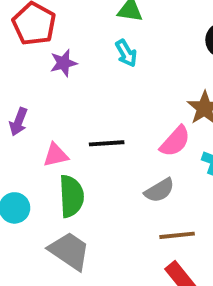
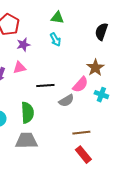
pink triangle: (56, 155) -> (19, 68), moved
gray semicircle: (159, 190) -> (66, 101), moved
gray trapezoid: (69, 251) -> (26, 141), turned -35

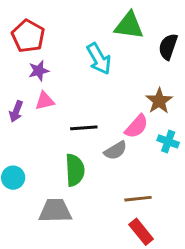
green triangle: (57, 18) -> (129, 26), moved, size x1.5
cyan arrow: (55, 40) -> (99, 59), size x1.5
purple star: (23, 45) -> (39, 71), moved
green semicircle: (27, 113) -> (75, 170), moved

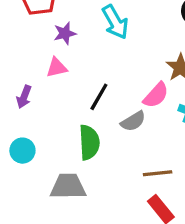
purple star: (39, 71) -> (65, 33), moved
purple arrow: (16, 111) -> (24, 97), moved
black line: (84, 128) -> (99, 97), turned -56

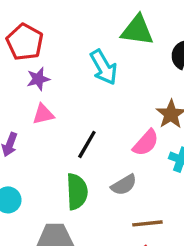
purple star: (65, 33) -> (38, 79), moved
gray semicircle: (133, 121) -> (124, 185), moved

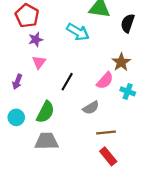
cyan arrow: (104, 67) -> (78, 32), turned -30
pink triangle: (43, 114) -> (39, 62), turned -40
green semicircle: (77, 192) -> (45, 112), moved, turned 30

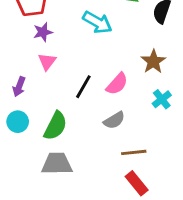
pink semicircle: (105, 81) -> (117, 84), moved
cyan cross: (128, 91) -> (162, 99), turned 32
cyan circle: (16, 117) -> (18, 122), moved

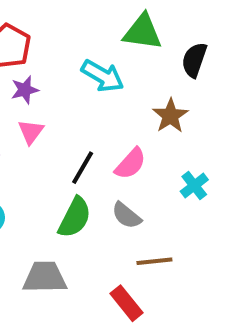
brown star: (153, 61) -> (170, 116), moved
gray semicircle: (114, 120) -> (126, 215), turned 70
green semicircle: (55, 126) -> (75, 217), moved
red rectangle: (137, 183) -> (126, 303), moved

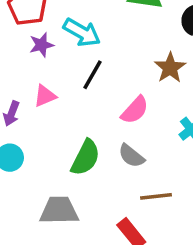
cyan arrow: (103, 76) -> (82, 33), moved
pink triangle: (31, 132) -> (45, 96), moved, turned 30
black line: (83, 168) -> (93, 75), moved

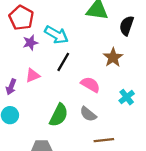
pink semicircle: (135, 110) -> (90, 85), turned -102

